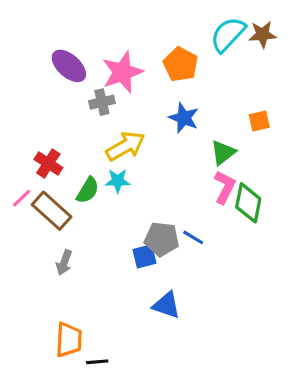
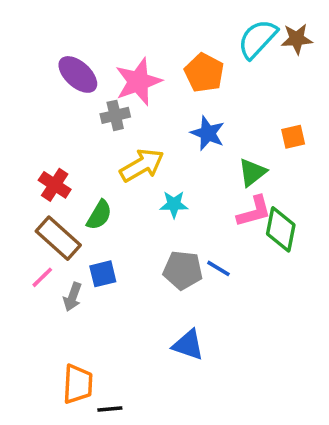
cyan star: (118, 181) -> (174, 204), moved
pink L-shape: (225, 187) -> (254, 211), turned 48
pink line: (22, 198) -> (42, 277), moved
blue square: (144, 256) -> (103, 274), moved

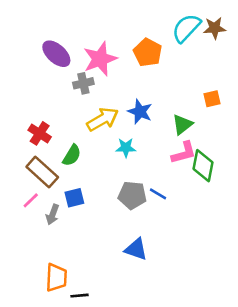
blue star: (208, 133) -> (140, 112), moved

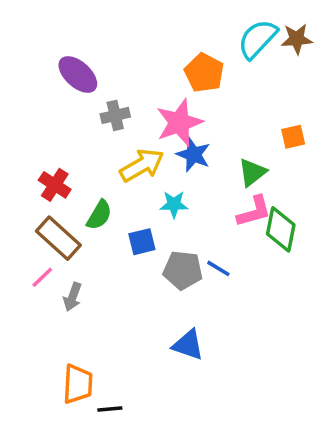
pink star: (100, 59) -> (179, 123), moved
blue square: (74, 198) -> (142, 242), moved

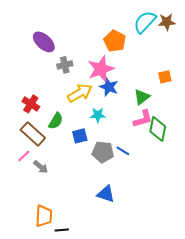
gray arrow: (73, 297) -> (41, 167), turned -70

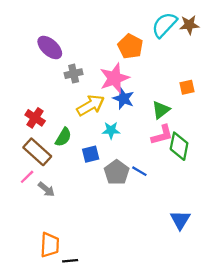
gray pentagon: (103, 152) -> (117, 172), turned 30
blue triangle: (106, 194) -> (180, 220), moved, turned 42

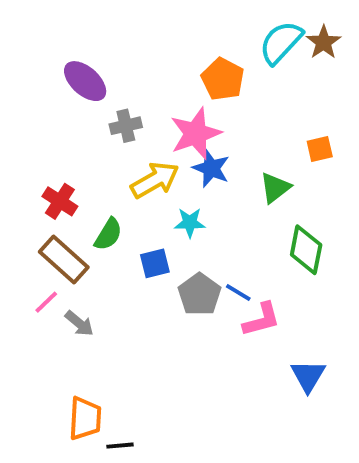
brown star: (189, 25) -> (324, 42), turned -30
pink L-shape: (162, 135) -> (262, 320), moved

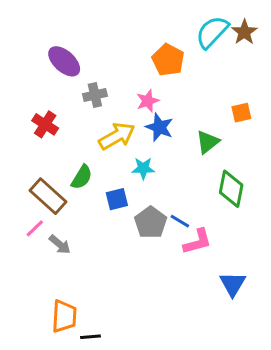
pink star: (196, 133) -> (148, 101), size x0.6
red cross: (60, 201) -> (45, 124), moved

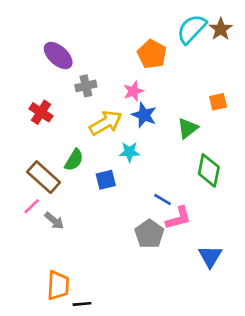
gray pentagon: (151, 223) -> (149, 234), moved

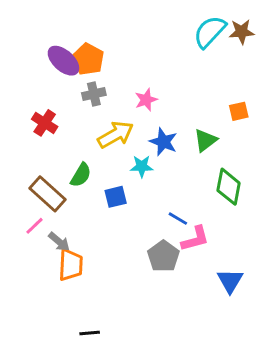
brown star: (221, 29) -> (242, 32), turned 30
orange pentagon: (152, 54) -> (88, 59), moved
blue star: (144, 115) -> (163, 142), moved
orange trapezoid: (58, 285) -> (71, 265), moved

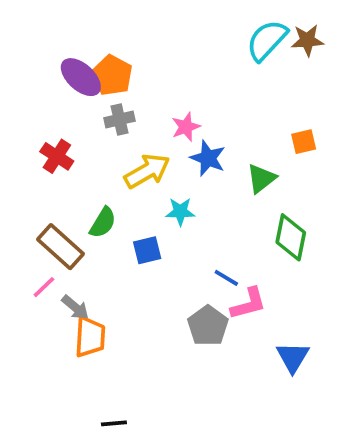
blue star: (163, 142) -> (208, 158), moved

